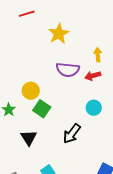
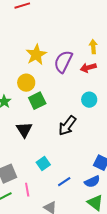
yellow star: (59, 34) -> (36, 55), moved
purple semicircle: (68, 70) -> (63, 62), turned 110
green square: (42, 109) -> (37, 101), turned 30

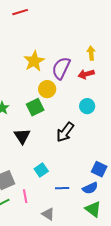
yellow circle: (26, 83) -> (47, 89), moved
blue line: (64, 182) -> (62, 188), turned 32

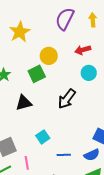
yellow star: (34, 61) -> (20, 32), moved
purple semicircle: (61, 68) -> (65, 19), moved
red arrow: (86, 74) -> (83, 50), moved
black triangle: (22, 136) -> (24, 103), turned 48

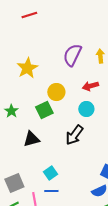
cyan circle: (89, 73) -> (86, 109), moved
blue line: (64, 155) -> (51, 191), moved

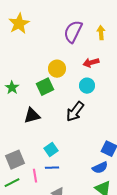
yellow star: (27, 68) -> (19, 24), moved

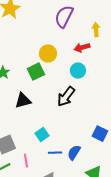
yellow arrow: (101, 33) -> (96, 30), moved
blue line: (52, 168) -> (55, 153), moved
blue semicircle: (100, 168) -> (74, 153), moved, turned 147

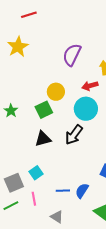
cyan circle: (78, 71) -> (86, 109), size x1.5
black triangle: (23, 101) -> (43, 139), moved
cyan square: (42, 135) -> (36, 173), moved

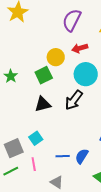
red arrow: (90, 86) -> (80, 48), moved

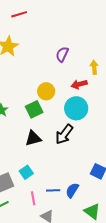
purple semicircle: (72, 20) -> (62, 54), size x0.7
red arrow: (80, 48) -> (79, 84), moved
pink line: (34, 164) -> (33, 198), moved

